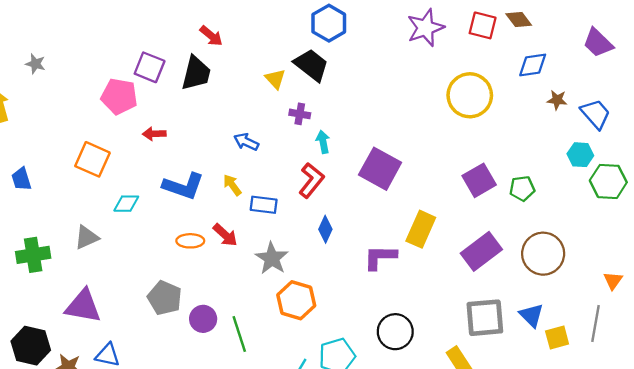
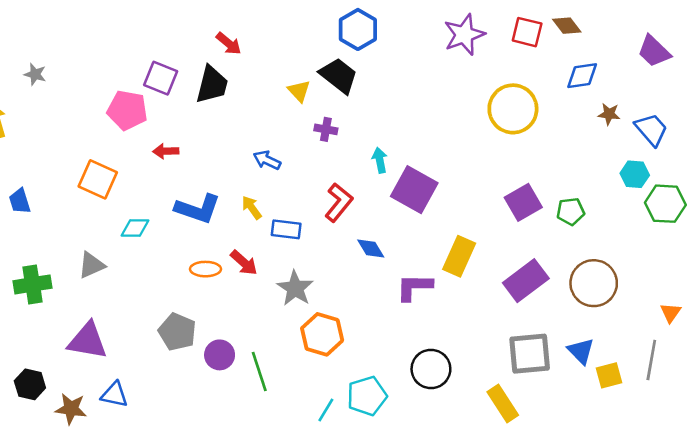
cyan arrow: (323, 142) -> (380, 160), moved
blue diamond: (325, 229) -> (371, 249), moved, turned -56
black hexagon: (31, 346) -> (30, 384), size x0.7

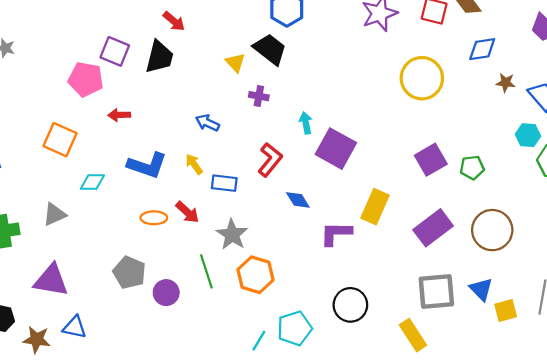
green line: (259, 372) -> (206, 271), moved

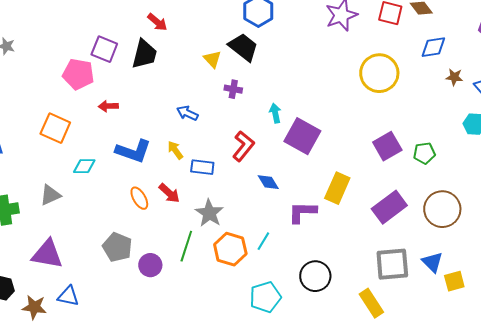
orange ellipse: (154, 218) -> (139, 198), turned 60
green line: (206, 271) -> (186, 246), turned 36
cyan line: (259, 341) -> (263, 241), moved

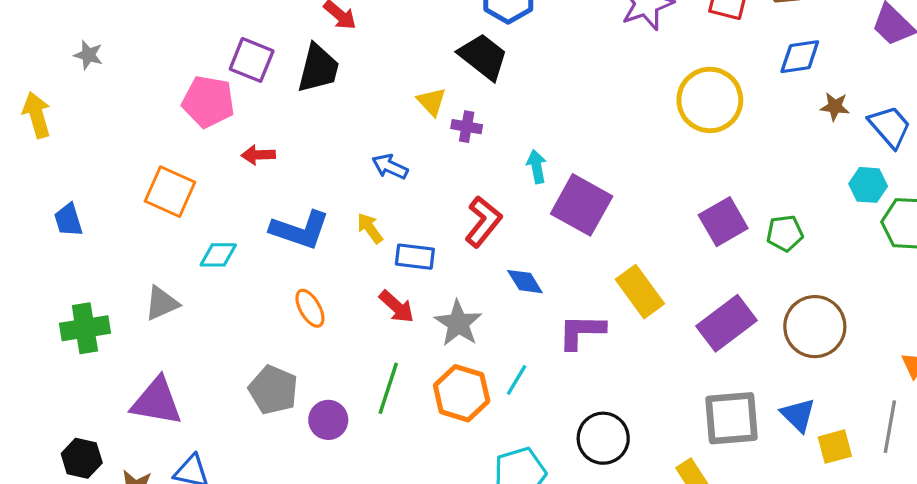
yellow triangle: (212, 59) -> (432, 102), moved
yellow rectangle: (337, 188) -> (640, 292), turned -60
red arrow: (169, 193) -> (397, 307), moved
gray star: (209, 213) -> (458, 323), moved

